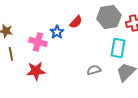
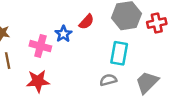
cyan rectangle: (118, 48) -> (119, 53), moved

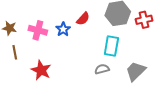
pink cross: (40, 46) -> (38, 30), moved
red star: (38, 81) -> (41, 70), turned 30

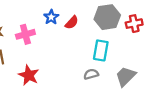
blue star: (63, 29) -> (51, 17), moved
pink cross: (38, 30) -> (25, 34), turned -30

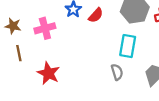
gray semicircle: (91, 74) -> (117, 72), turned 88

